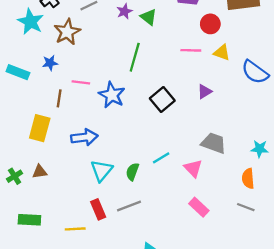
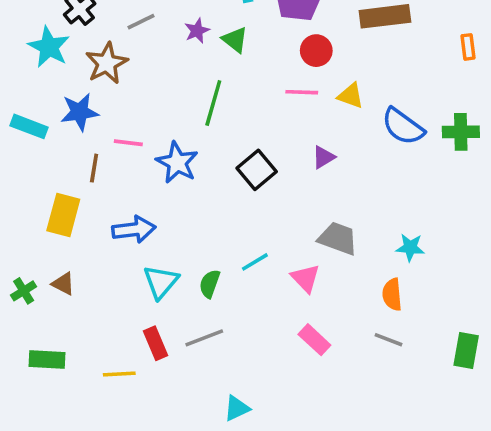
red circle: (210, 24) -> (316, 51), moved
blue star: (50, 63) -> (80, 112), size x1.5
brown triangle: (40, 172) -> (63, 284), turned 35

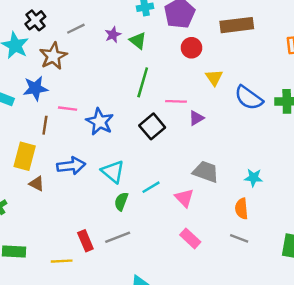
pink line: (302, 92) -> (176, 101), moved
yellow triangle: (351, 96) -> (214, 78), turned 36
green line: (213, 103) -> (143, 82), moved
cyan triangle: (161, 282) -> (113, 172), moved, turned -30
brown triangle: (63, 284) -> (37, 184), moved

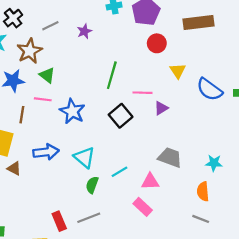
green triangle: (138, 41) -> (47, 75), moved
pink triangle: (184, 198) -> (150, 182), turned -48
pink rectangle: (190, 238) -> (143, 207), moved

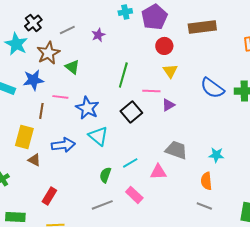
yellow triangle: (178, 71) -> (170, 71), moved
green triangle: (47, 75) -> (72, 67), moved
cyan triangle: (84, 157) -> (98, 136), moved
pink rectangle: (143, 207) -> (134, 195), moved
red rectangle: (59, 221) -> (49, 196), moved, turned 54

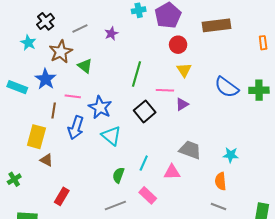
cyan star: (16, 44) -> (28, 43), size x0.7
blue star: (33, 80) -> (46, 79), turned -30
blue arrow: (63, 145) -> (76, 128), moved, turned 115
cyan line: (130, 163) -> (144, 163), turned -35

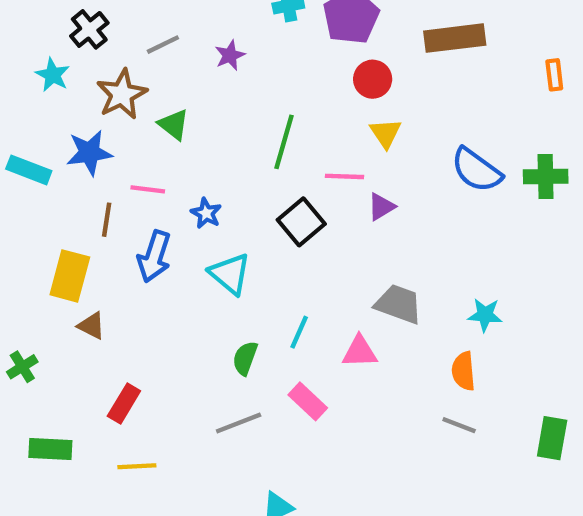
blue star: (46, 79) -> (89, 153), turned 30
blue star: (100, 107) -> (206, 213), size x0.6

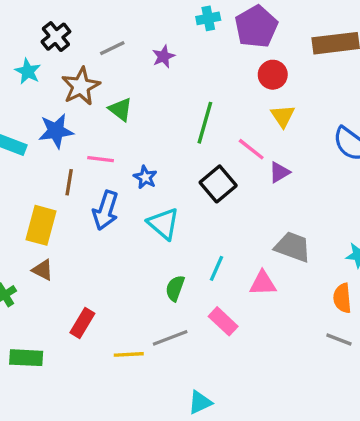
pink line: (345, 176) -> (251, 149), turned 36
brown triangle: (91, 326) -> (43, 270), moved
yellow line: (137, 466) -> (129, 354), moved

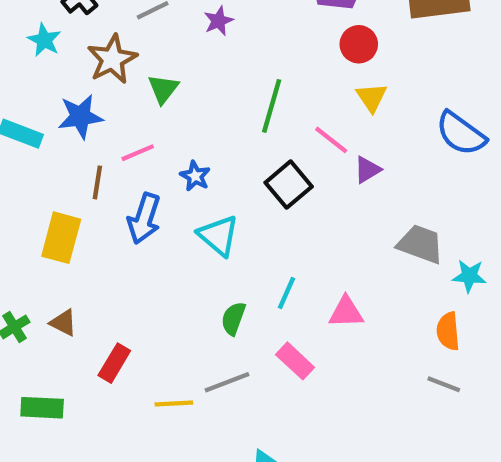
green triangle: (120, 109) -> (163, 89), turned 30
pink line: (101, 159) -> (138, 153), turned -30
gray trapezoid: (293, 247) -> (420, 244), moved
brown triangle: (43, 270) -> (63, 323), moved

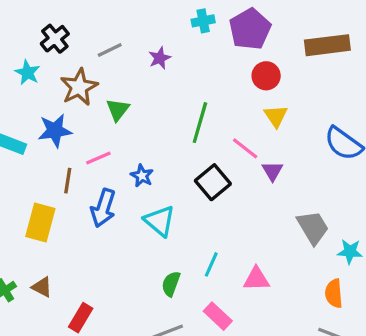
purple triangle: (367, 170) -> (273, 171), turned -30
gray trapezoid: (420, 244) -> (313, 227), turned 39

